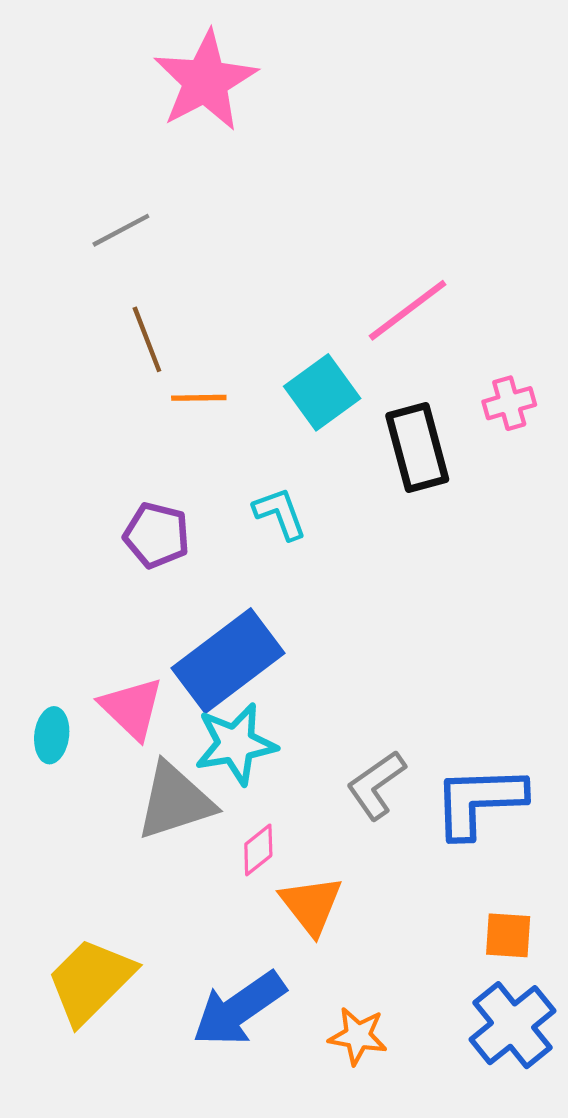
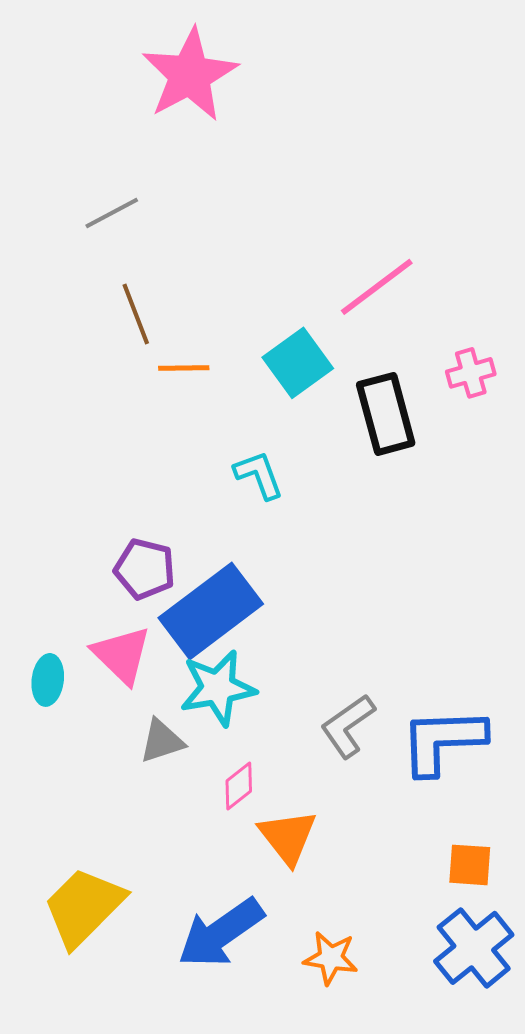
purple pentagon: (157, 535) -> (145, 569), moved
gray triangle: (175, 801) -> (162, 741), size x0.6

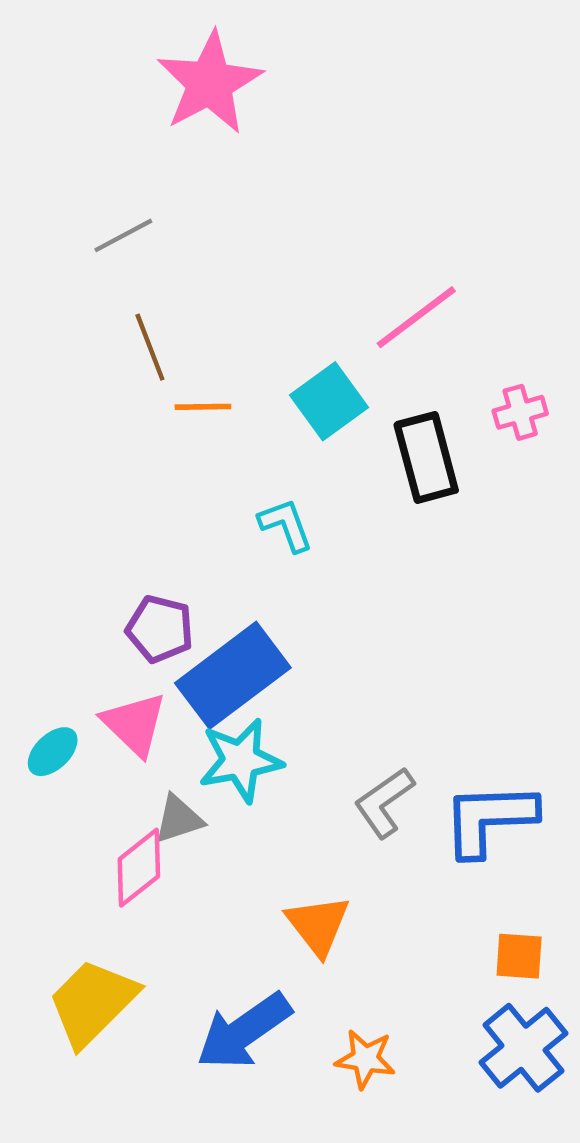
cyan ellipse: (48, 680) -> (53, 752), turned 39
pink diamond: (239, 786) -> (139, 868), moved, size x1.5

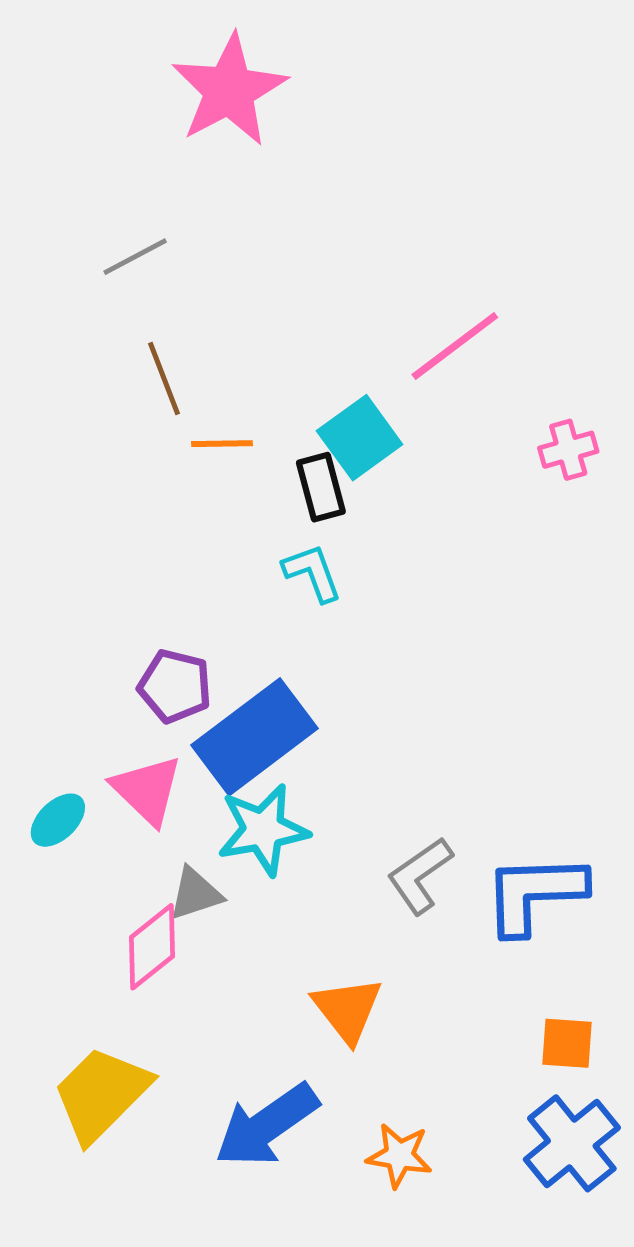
black rectangle: (426, 458) -> (321, 487), moved, size x0.7

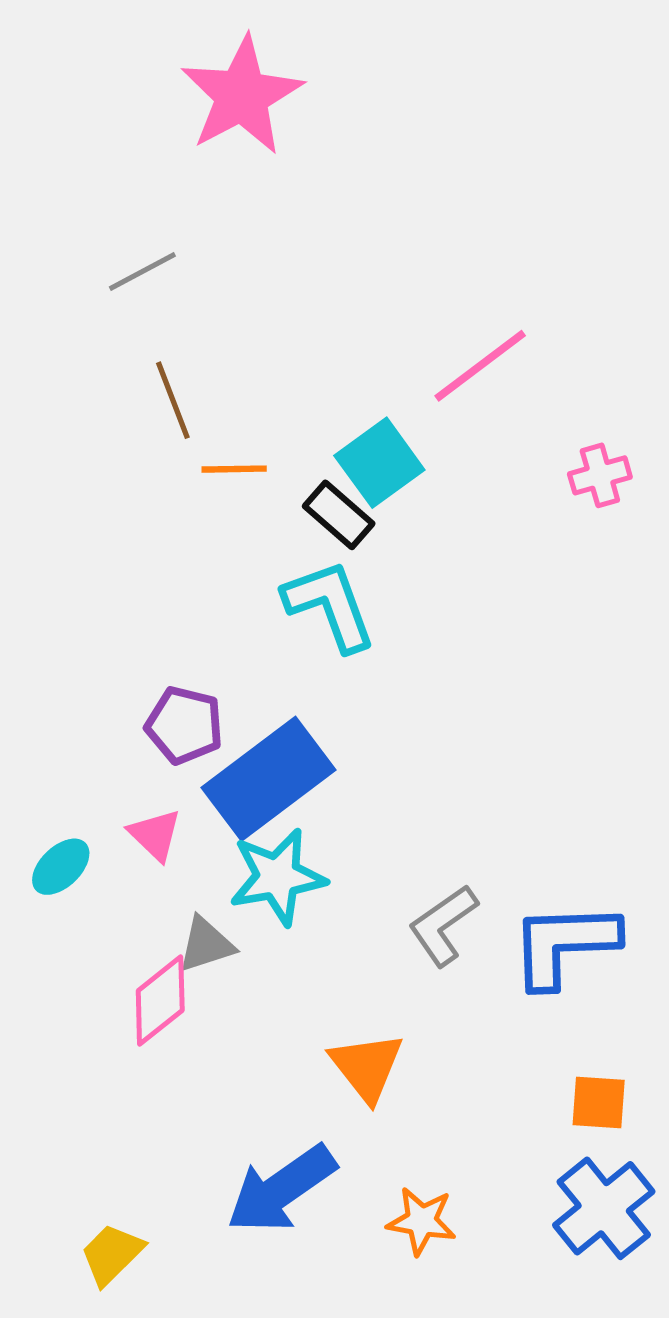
black rectangle: (321, 487) -> (339, 515), turned -34
cyan L-shape: (312, 573) -> (330, 605), size x1.5
pink triangle: (147, 790) -> (155, 835), size x0.7
yellow trapezoid: (101, 1094) -> (112, 1254), moved, size x0.6

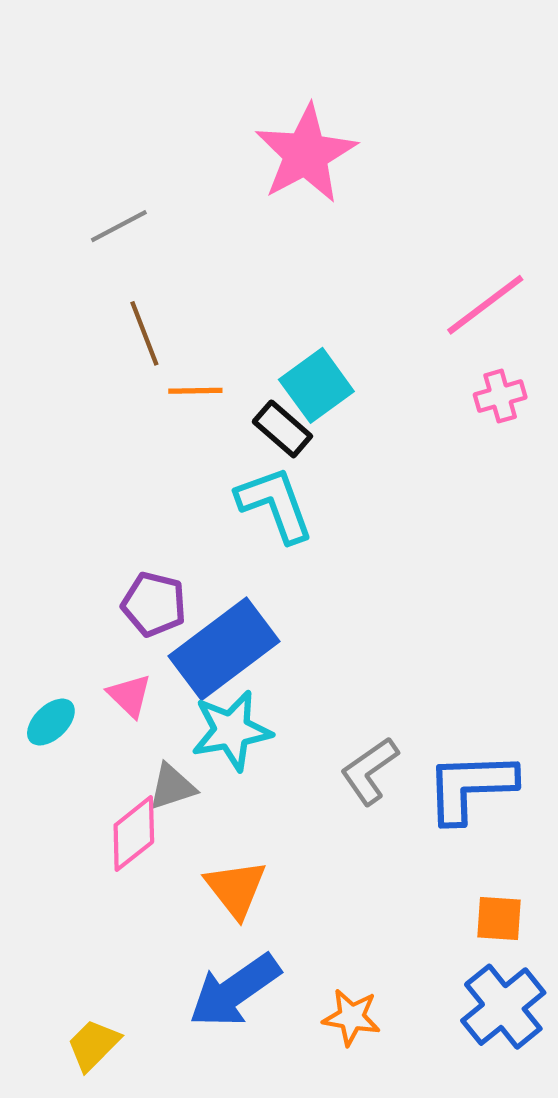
pink star: (242, 96) -> (306, 154), moved
pink line: (480, 366) -> (485, 305), moved
orange triangle: (367, 1067) -> (236, 889), moved

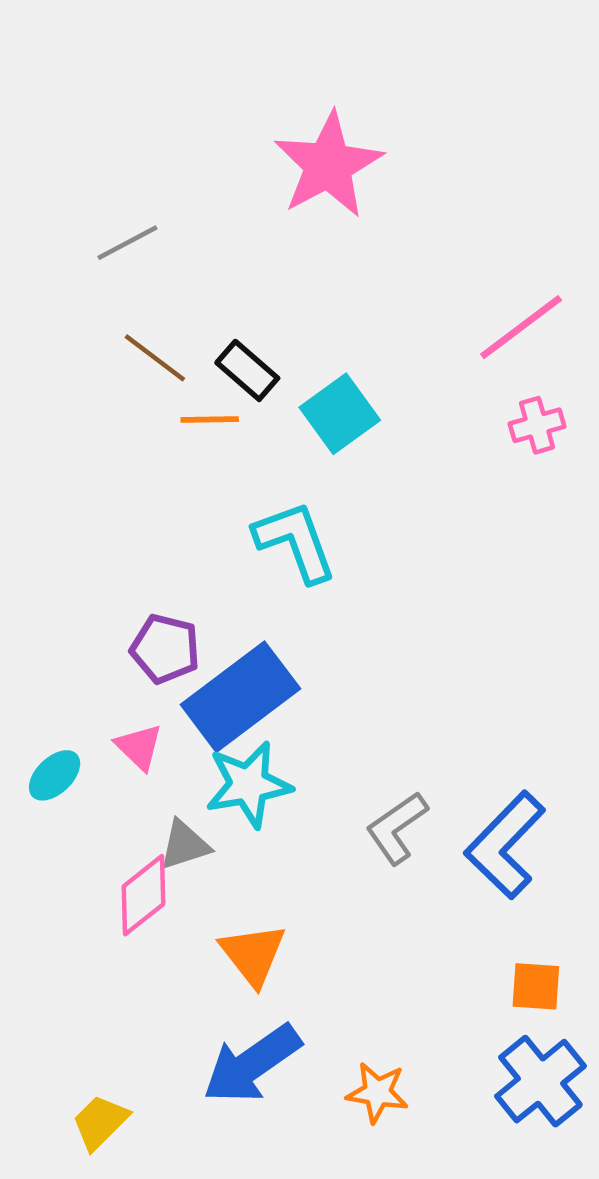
brown line: (144, 333) -> (155, 358), turned -32
black rectangle: (282, 429) -> (247, 370), moved
blue L-shape: (470, 787) -> (505, 845), turned -44

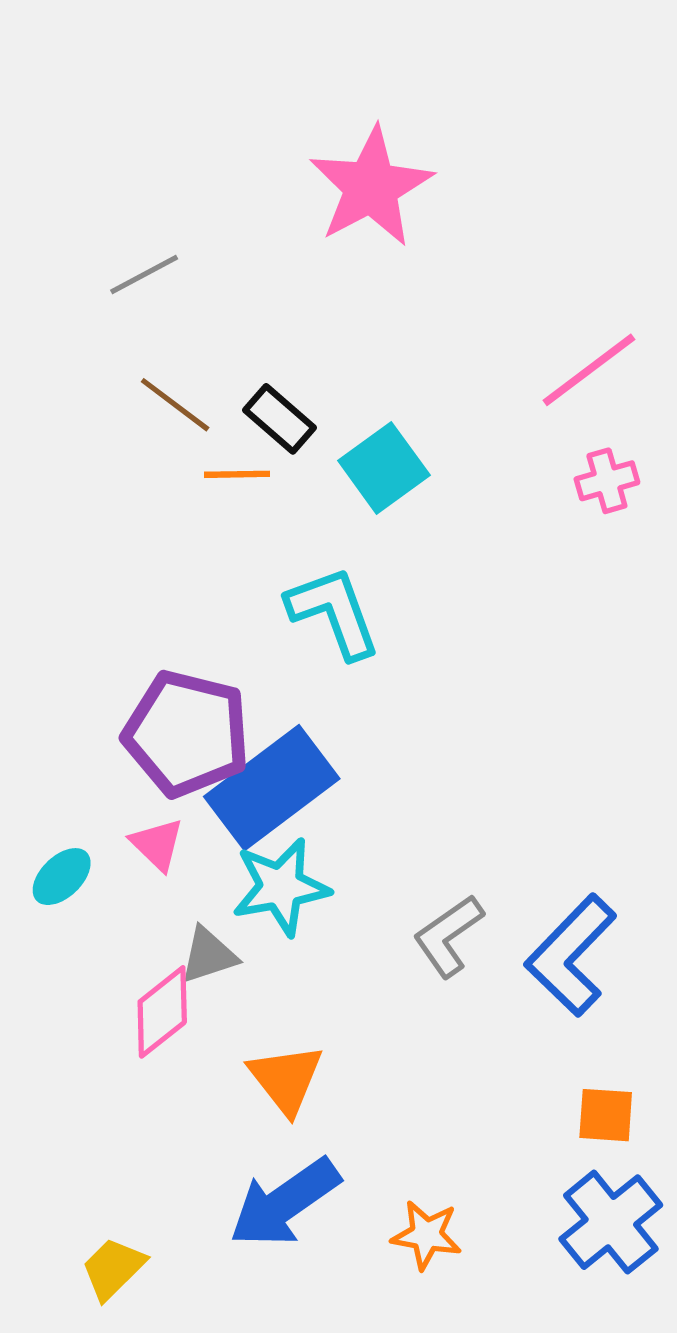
purple pentagon: (165, 649) -> (187, 733), size x1.6

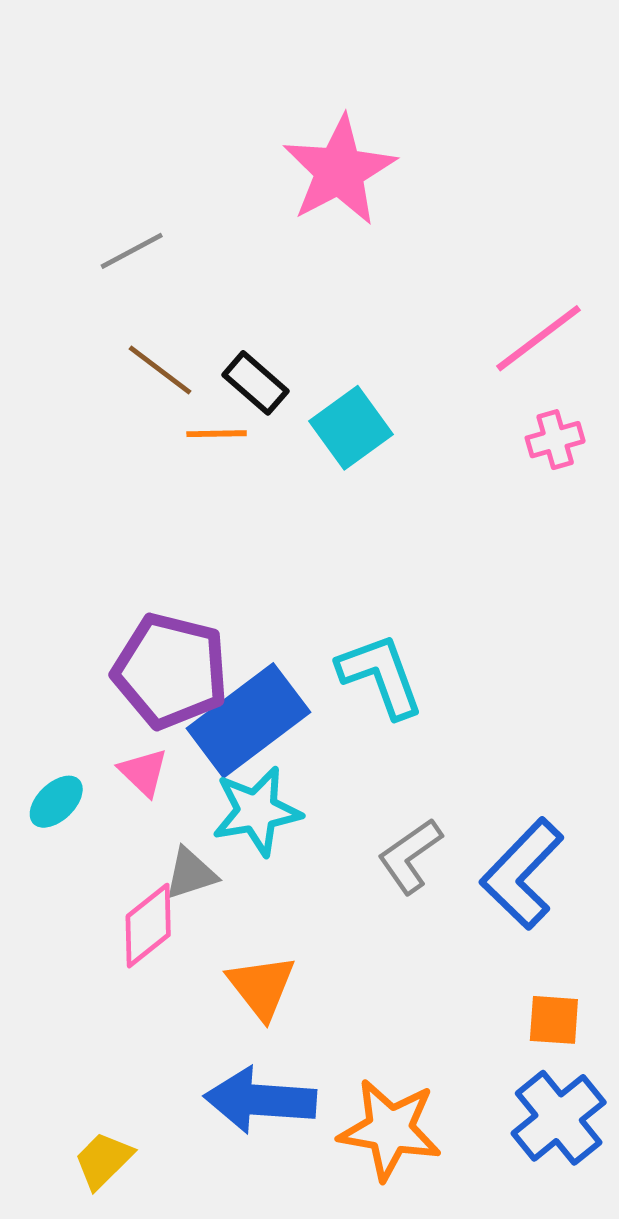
cyan L-shape: (334, 612) -> (381, 675), moved
blue arrow: (285, 1203) -> (260, 1100), turned 39
orange star: (426, 1235) -> (390, 1130), size x1.6

